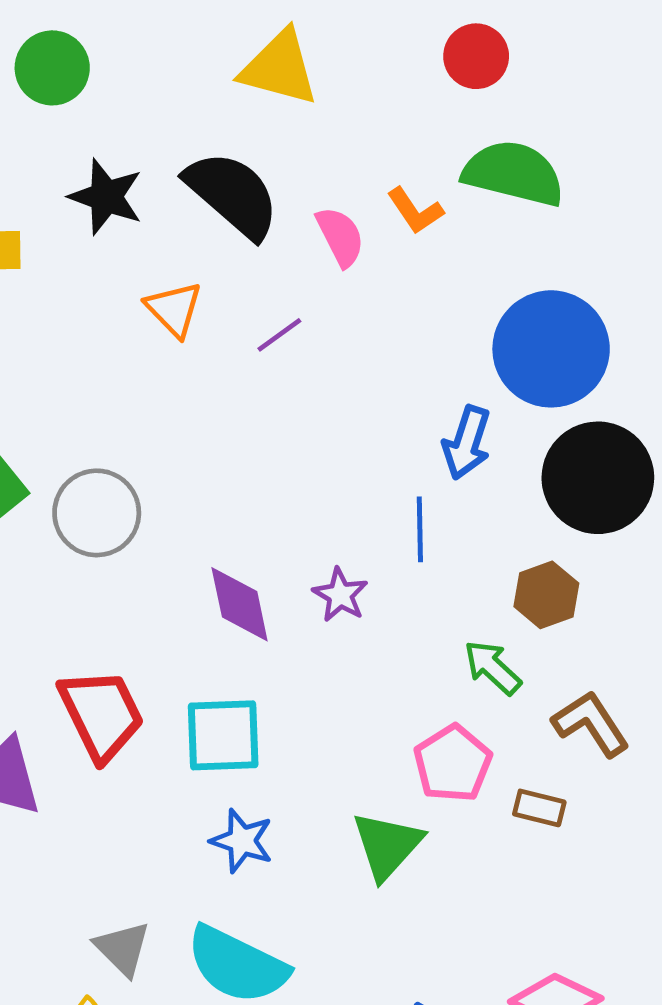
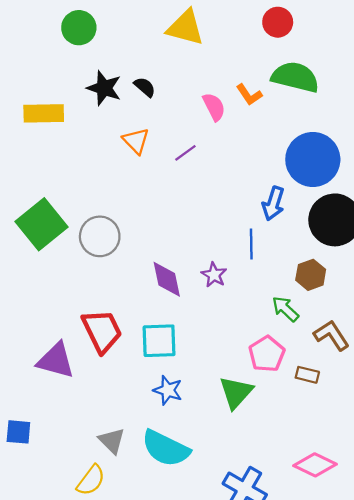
black semicircle: (233, 194) -> (145, 87), moved, size x0.5

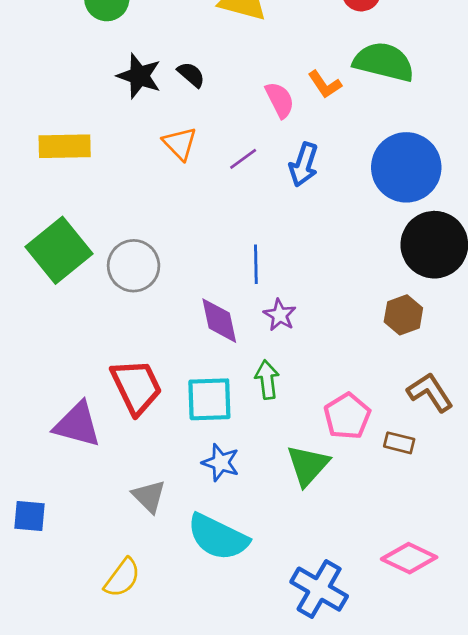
yellow rectangle: (44, 113) -> (65, 146), moved
blue arrow: (273, 203) -> (304, 165), moved
blue line: (251, 244) -> (256, 264), moved
green arrow: (285, 309) -> (267, 380), moved, turned 40
gray triangle: (112, 441) -> (149, 496), moved

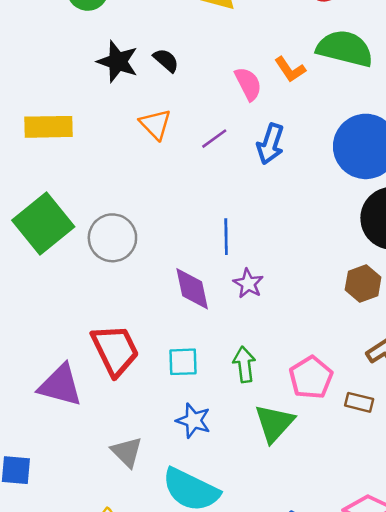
green arrow: (267, 380) -> (244, 364), moved
cyan square: (209, 399) -> (183, 362), size x0.7

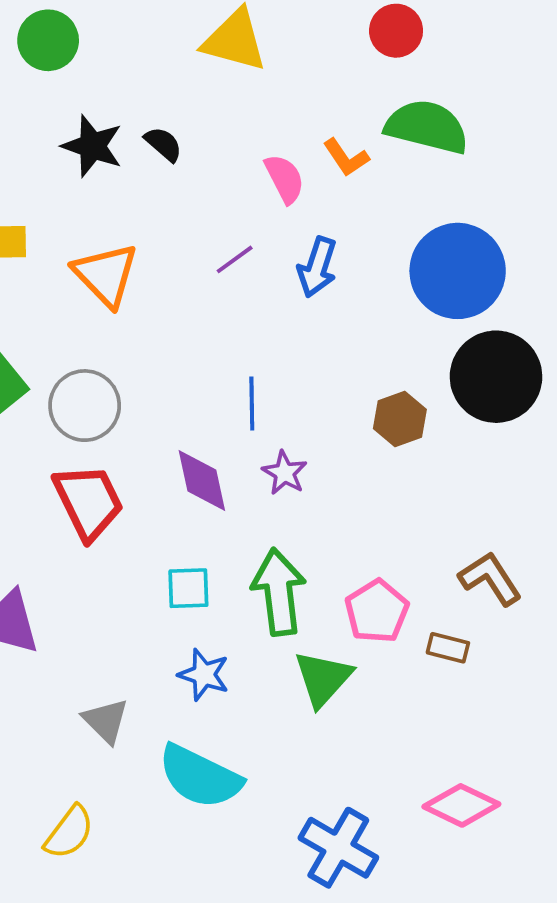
orange triangle: (156, 124) -> (106, 275), moved, size x1.4
brown hexagon: (363, 284) -> (400, 419), moved
red trapezoid: (115, 350) -> (88, 502), moved
green arrow: (244, 364) -> (279, 592), size x1.6

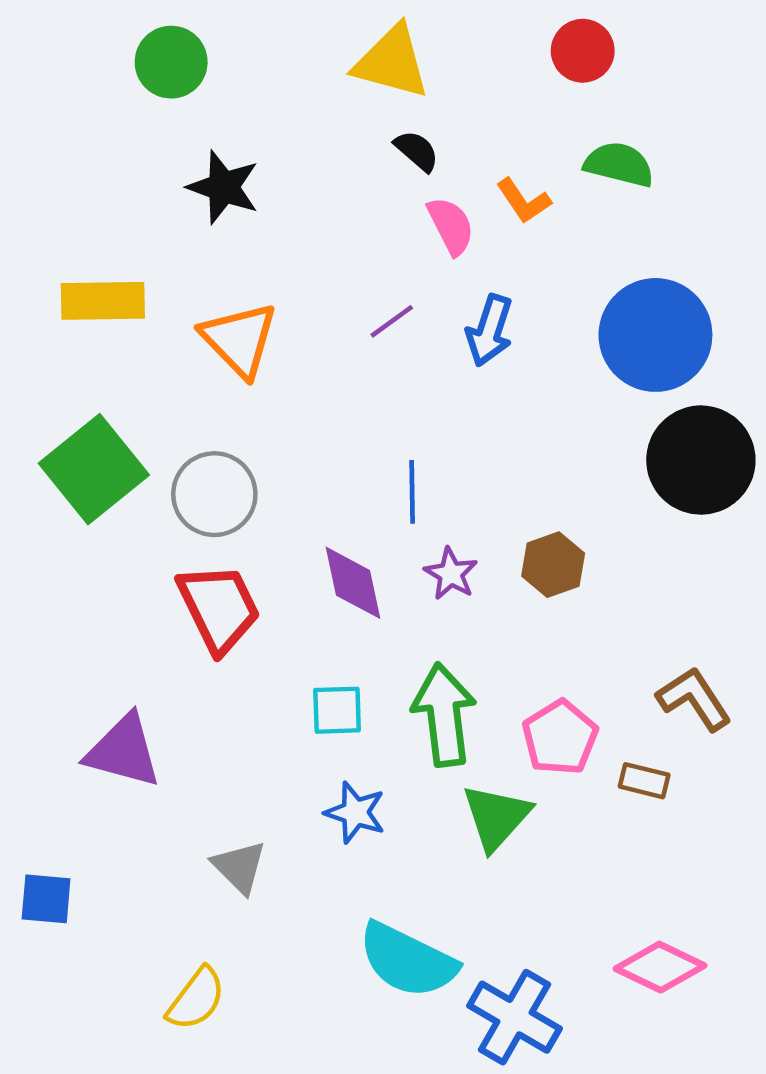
green semicircle: (427, 127) -> (619, 164), size x0.7
black semicircle: (163, 144) -> (417, 151), moved
brown hexagon: (400, 419) -> (553, 565), moved
cyan semicircle: (200, 777) -> (408, 960), moved

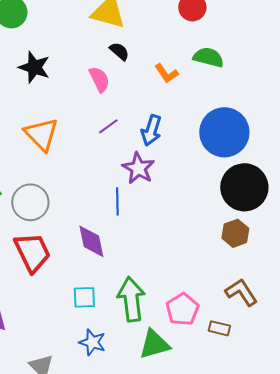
pink semicircle: (451, 226) -> (99, 79), moved
brown hexagon: (553, 565) -> (235, 233), moved
purple star: (451, 574) -> (138, 168), moved, size x1.4
green triangle: (496, 817) -> (154, 344), turned 32

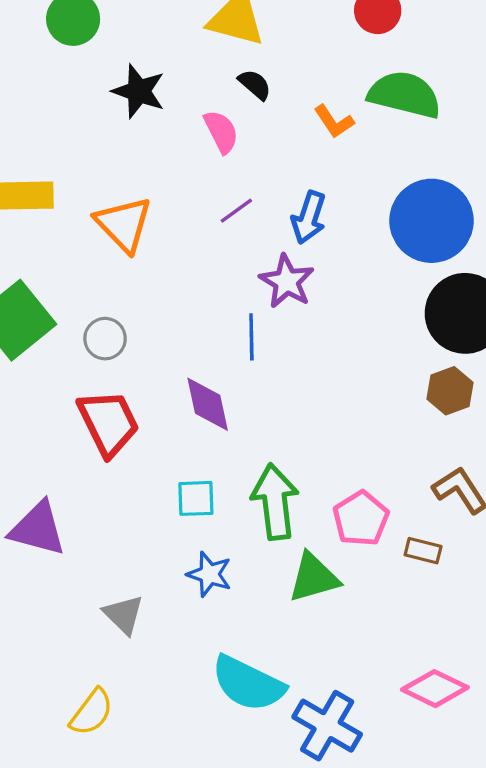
green semicircle: (208, 57) -> (405, 95), size x1.4
black star: (34, 67) -> (139, 91), moved
gray circle: (30, 202) -> (105, 339), size x0.7

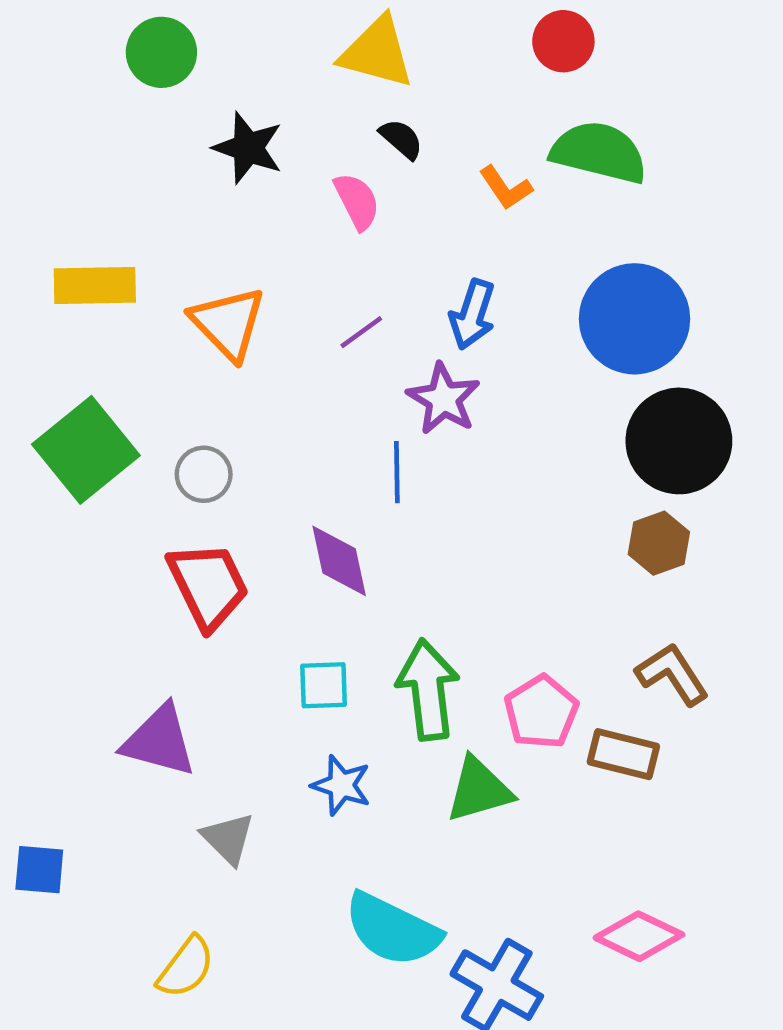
purple line: (236, 211) -> (361, 332), moved
purple triangle: (38, 529) -> (159, 741), moved
brown rectangle: (423, 551) -> (623, 754), size x1.4

